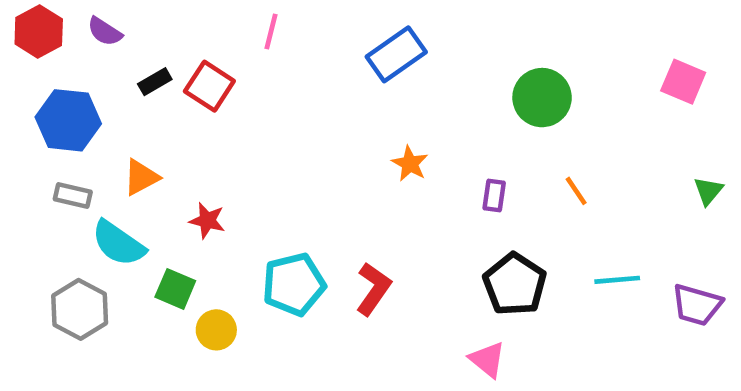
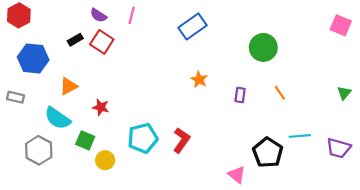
purple semicircle: (105, 32) -> (98, 15), moved
pink square: (683, 82) -> (341, 25), moved
gray rectangle: (73, 196) -> (15, 97), moved
black pentagon: (515, 284) -> (268, 153), moved

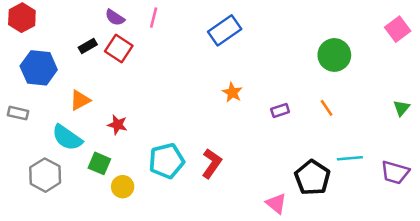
pink square: (341, 25) -> (398, 29), turned 30
green circle: (263, 47) -> (334, 55), moved
purple rectangle: (240, 95) -> (280, 110), turned 64

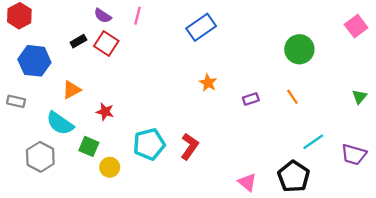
cyan line: (350, 158) -> (313, 142), turned -30
black pentagon: (312, 178) -> (294, 177), moved

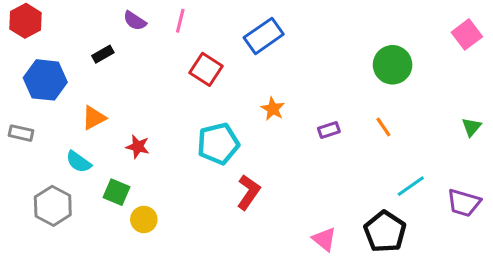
red square: (106, 43) -> (206, 69), moved
cyan semicircle: (60, 123) -> (79, 162), size x0.7
cyan pentagon: (149, 144) -> (218, 144), moved

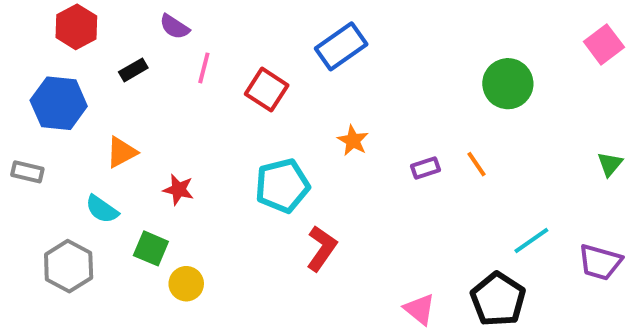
red hexagon: (26, 21) -> (76, 27), moved
pink line: (180, 21) -> (204, 68), moved
orange line: (383, 127) -> (476, 164), moved

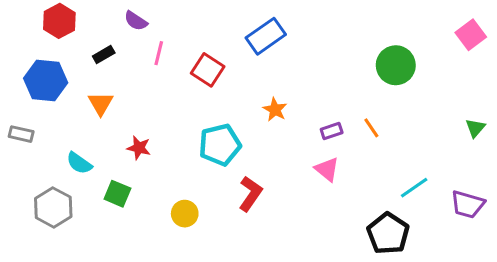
orange triangle: (121, 152) -> (101, 103), moved, turned -32
yellow circle: (186, 284) -> (185, 214), moved
pink triangle: (420, 309) -> (327, 169), moved

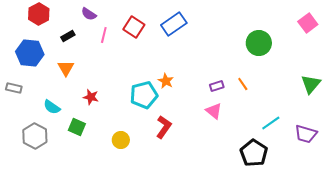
red square: (208, 70) -> (134, 27), moved
orange star: (275, 110) -> (166, 81), moved
green triangle: (475, 128) -> (311, 84), size x1.5

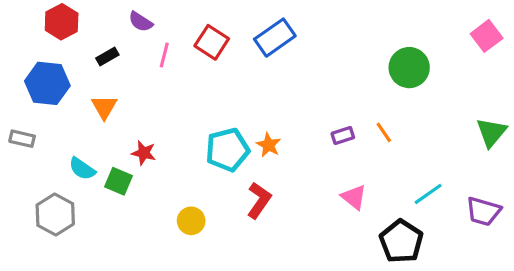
orange star: (166, 81) -> (269, 145), moved
pink triangle: (214, 111) -> (354, 197), moved
green square: (77, 127) -> (118, 181), moved

